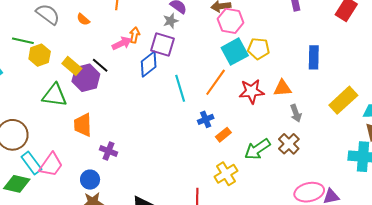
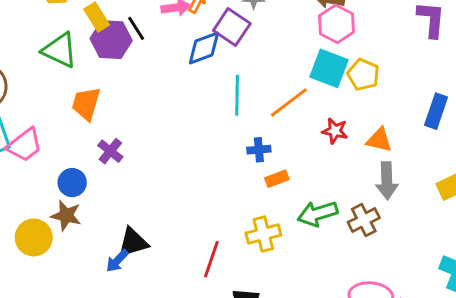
cyan square: (235, 52) -> (329, 68), turned 32
red star: (252, 91) -> (335, 131), size x0.7
gray arrow: (296, 113) -> (387, 181), size x1.4

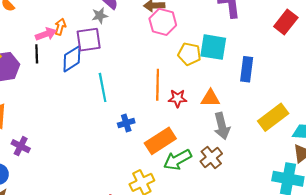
purple square: (232, 27) -> (89, 40), turned -30
black line: (136, 28) -> (37, 54), moved, turned 42
cyan square: (329, 68) -> (213, 47), moved
orange line: (289, 102) -> (158, 85), moved, turned -40
orange rectangle: (277, 179) -> (160, 141), moved, size x1.8

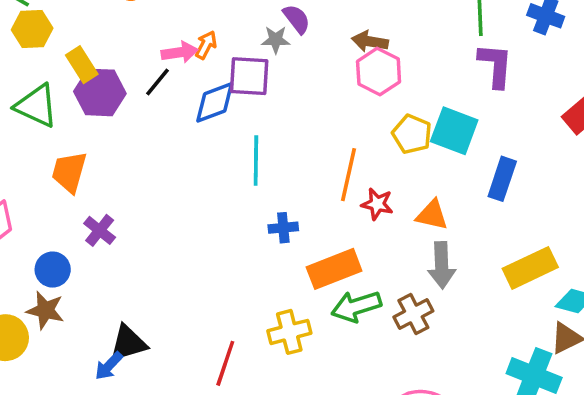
black line: (37, 54) -> (158, 82), turned 30

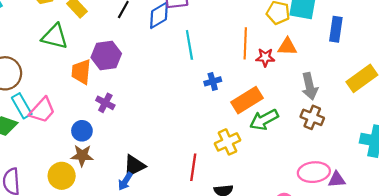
purple hexagon: (100, 92) -> (106, 55), moved
orange triangle: (432, 215) -> (287, 47), moved
brown cross: (413, 314) -> (312, 117), moved, turned -30

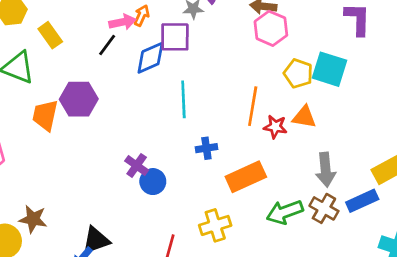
blue rectangle: (336, 29) -> (362, 201), moved, turned 50
purple cross: (105, 103) -> (137, 166), moved
green arrow: (264, 120) -> (285, 212), moved
blue circle: (82, 131) -> (153, 182), moved

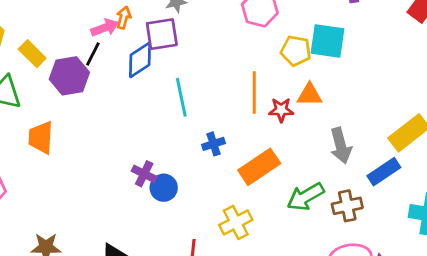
purple hexagon: (79, 99) -> (69, 76), moved
brown cross: (324, 208) -> (347, 206), moved, turned -32

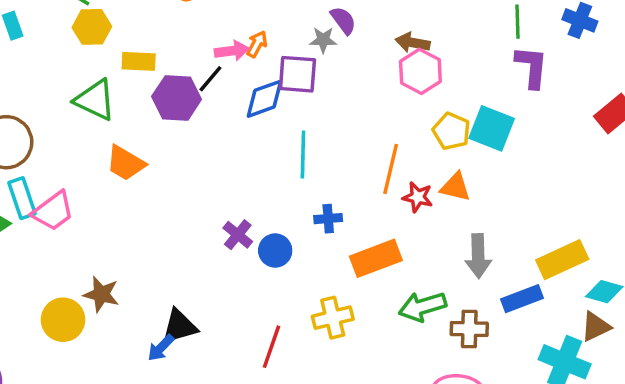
yellow rectangle: (32, 54) -> (139, 61), turned -56
orange trapezoid: (41, 138) -> (126, 163), turned -76
blue circle: (164, 188) -> (275, 251), moved

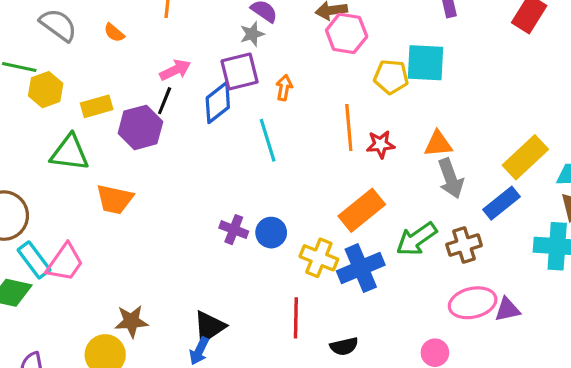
orange arrow: (257, 44) -> (284, 88), moved
orange triangle: (455, 187) -> (438, 144), moved
blue cross: (328, 219) -> (361, 268), moved, size x1.8
yellow cross: (333, 318) -> (319, 258), moved, turned -36

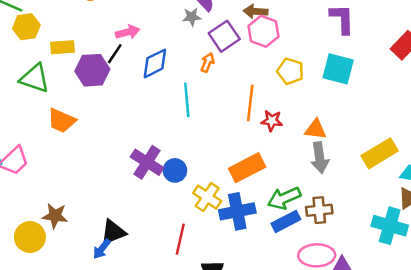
cyan square: (425, 63) -> (338, 69), moved
purple square: (240, 71) -> (224, 36), moved, turned -32
blue rectangle: (502, 203) -> (286, 221), moved
purple cross: (234, 230) -> (147, 162), size x1.5

